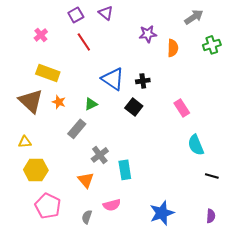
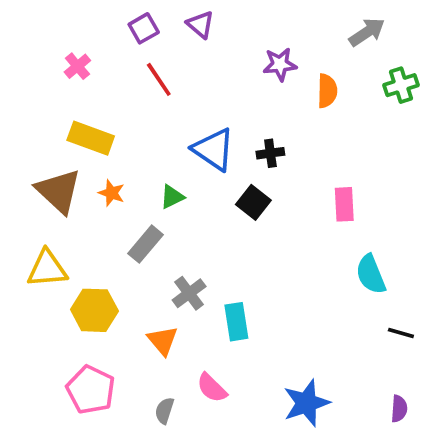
pink rectangle: (182, 108) -> (344, 204), turned 30
yellow triangle: (25, 142) -> (47, 269), size x1.6
yellow hexagon: (36, 170) -> (94, 310), moved
pink semicircle: (112, 205) -> (212, 388), turned 60

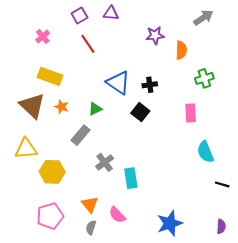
purple triangle: (200, 25) -> (111, 13), turned -35
green cross: (401, 85) -> (204, 78), moved
orange triangle: (163, 341) -> (90, 204), moved
pink pentagon: (91, 390) -> (50, 216), turned 30

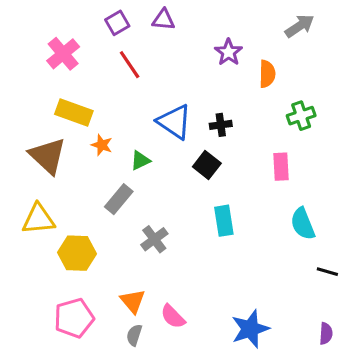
purple star: (155, 35) -> (228, 52), turned -30
pink cross: (43, 36) -> (63, 54), size x1.5
orange star: (62, 107) -> (102, 145), moved
cyan rectangle: (131, 178) -> (224, 221), moved

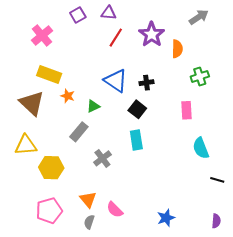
purple star: (228, 52) -> (152, 34), size x1.4
red line: (130, 65) -> (116, 38), moved, turned 66
cyan rectangle: (224, 221) -> (136, 140), moved
blue star: (250, 329) -> (166, 218), size x0.7

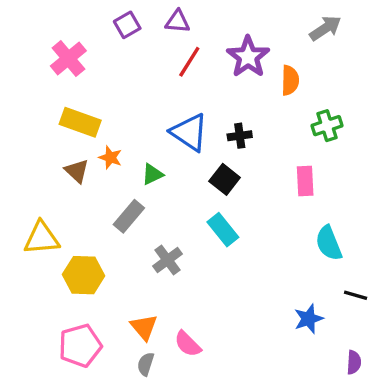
brown triangle: (32, 103) -> (77, 171), moved, size x0.6
cyan rectangle: (136, 140) -> (223, 230), turned -30
blue star: (166, 218) -> (309, 319), moved

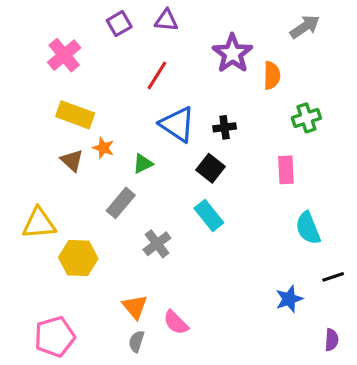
red line: (189, 62) -> (157, 75), moved
black line: (356, 295) -> (333, 277), turned -35
pink pentagon: (80, 346) -> (55, 337), moved

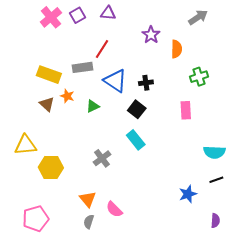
purple star: (232, 53) -> (151, 35), size x0.7
pink cross: (64, 55) -> (51, 17), moved
gray rectangle: (121, 203) -> (83, 67), moved, turned 42
cyan semicircle: (308, 228) -> (214, 152), moved, turned -65

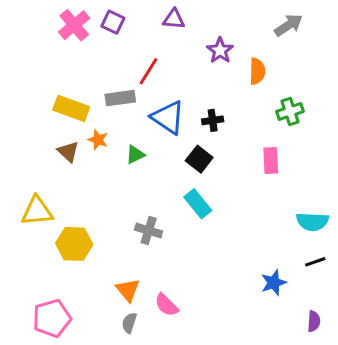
purple triangle: (108, 13) -> (174, 19), moved
purple square: (77, 15) -> (113, 22), turned -35
gray cross: (102, 158) -> (149, 231), turned -36

